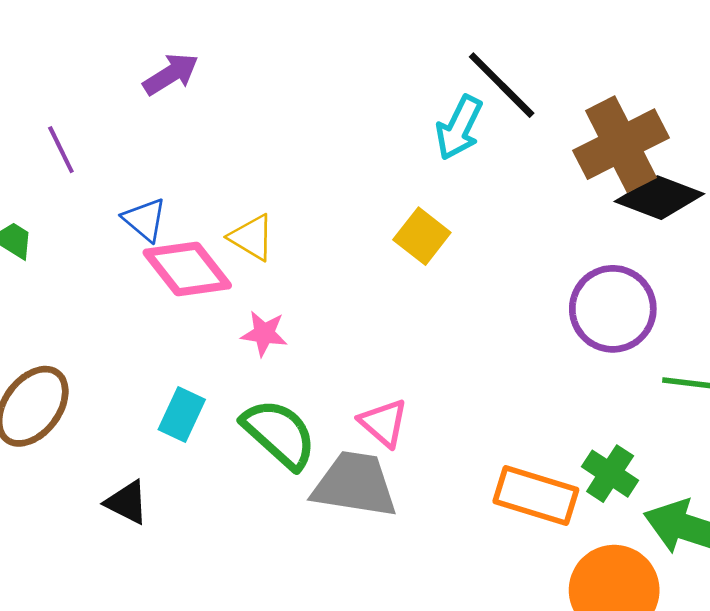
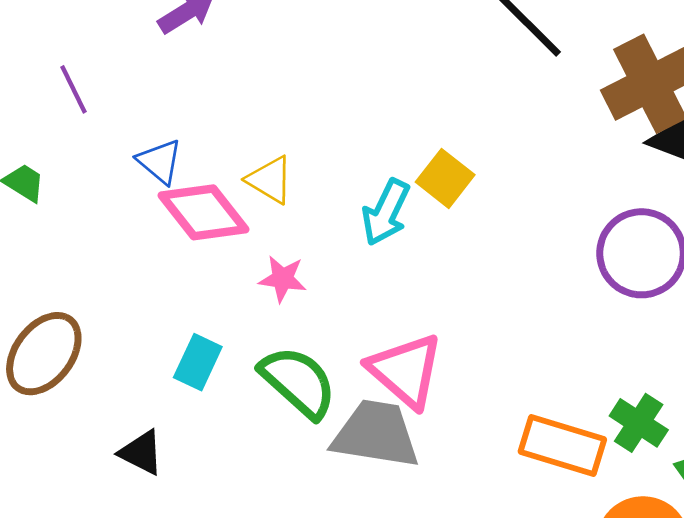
cyan arrow: (459, 128) -> (386, 212), moved
pink triangle: (384, 423) -> (406, 371), size x1.5

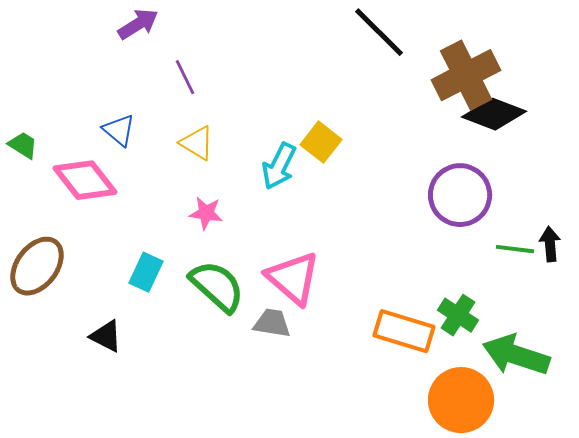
purple line: (74, 89) -> (185, 77), moved
pink diamond: (203, 212) -> (85, 180), moved
gray trapezoid: (376, 434) -> (272, 323), size x0.6

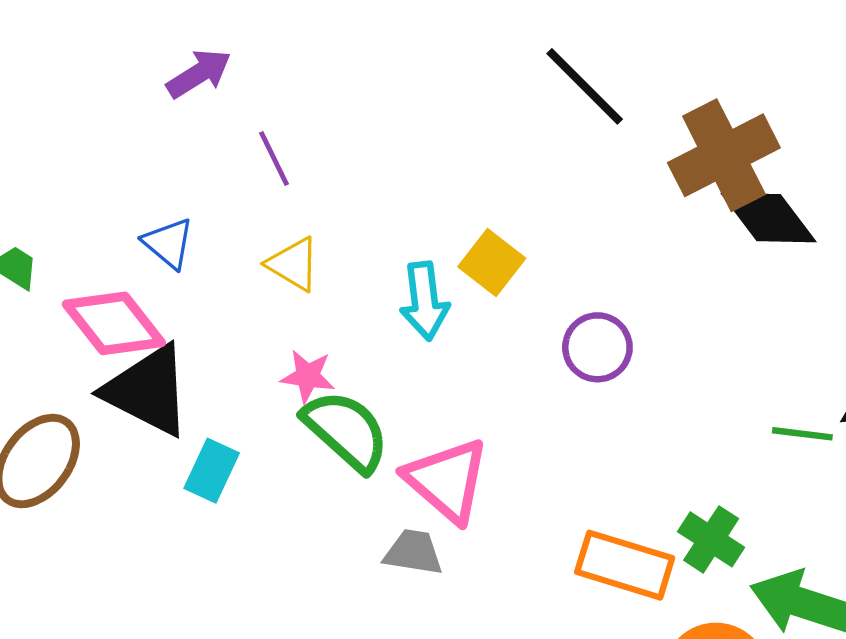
black diamond: (494, 114) -> (769, 218), turned 32
cyan arrow: (279, 166) -> (425, 301), turned -33
purple circle: (460, 195) -> (597, 347), moved, size x0.7
green semicircle: (217, 286) -> (346, 431), moved
black triangle: (106, 336) -> (148, 391), moved, size x1.8

